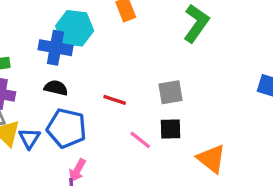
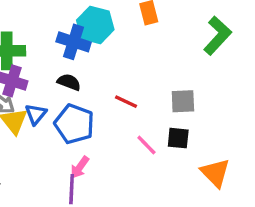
blue triangle: (29, 138) -> (36, 114), moved

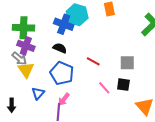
blue triangle: (36, 114) -> (38, 93), moved

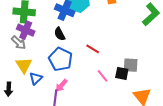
black semicircle: (60, 48) -> (60, 34), turned -144
gray square: (127, 63) -> (131, 65), moved
yellow triangle: (26, 70) -> (24, 65), moved

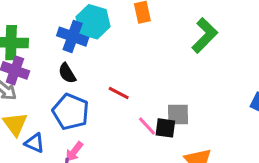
pink line: (102, 76) -> (147, 126), moved
blue triangle: (36, 78) -> (35, 143), turned -48

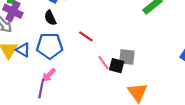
blue pentagon: (71, 112) -> (50, 46), turned -30
blue triangle: (35, 143) -> (23, 50), moved

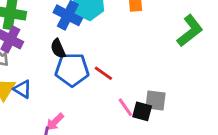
blue pentagon: (50, 46) -> (72, 70), moved

